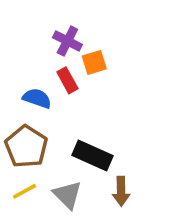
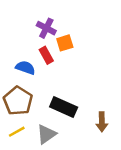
brown arrow: (121, 191) -> (102, 122), moved
gray triangle: (67, 195) -> (46, 134), turned 40

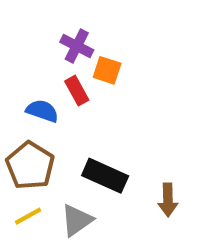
orange square: (65, 43) -> (107, 70), turned 35

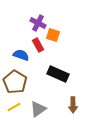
black rectangle: (105, 176) -> (58, 74), moved
brown arrow: (168, 200) -> (73, 105), moved

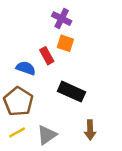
purple cross: (38, 23) -> (62, 19), moved

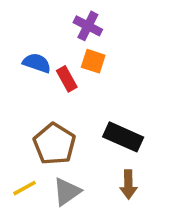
blue semicircle: (26, 68) -> (37, 63), moved
black rectangle: (72, 92) -> (123, 137), moved
brown pentagon: (18, 101) -> (54, 144), moved

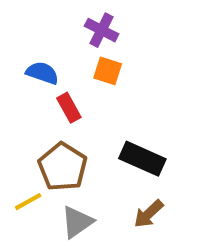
red rectangle: (67, 79) -> (69, 108), moved
brown arrow: (128, 184) -> (148, 214), turned 48
yellow line: (24, 188) -> (28, 202), moved

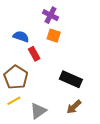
brown pentagon: (63, 167) -> (16, 77), moved

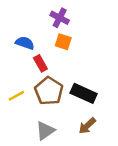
brown pentagon: (16, 77) -> (49, 91), moved
yellow line: (14, 101) -> (16, 96), moved

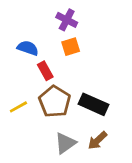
orange square: (63, 42) -> (71, 47), turned -35
gray triangle: (45, 131) -> (65, 143), moved

